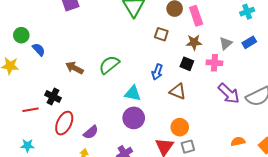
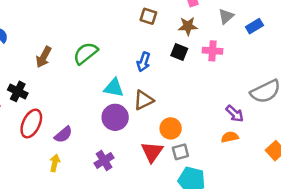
gray triangle: (226, 43) -> (226, 16), moved
brown arrow: (74, 68) -> (44, 57), turned -90
brown triangle: (178, 91) -> (143, 100), moved, turned -48
purple arrow: (229, 93) -> (235, 114), moved, size x0.7
orange semicircle: (238, 141) -> (230, 137), moved

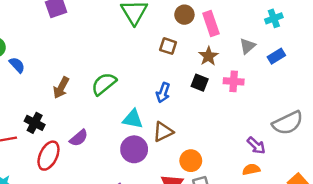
brown star: (188, 26) -> (208, 56), turned -30
purple semicircle: (63, 135) -> (79, 138), moved

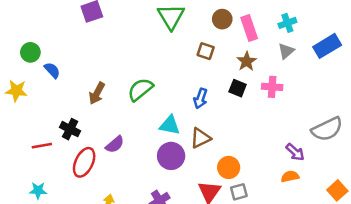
cyan cross: (274, 18) -> (287, 23), moved
blue rectangle: (276, 56) -> (327, 46), moved, size x1.5

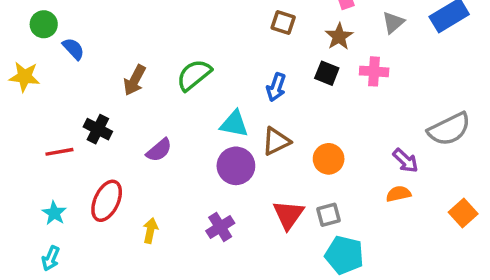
red ellipse: (84, 162) -> (107, 201), moved
orange circle: (229, 167) -> (329, 159), moved
cyan star: (38, 190) -> (54, 213), turned 30

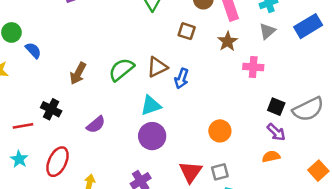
black square: (327, 73) -> (276, 107), moved
cyan triangle: (234, 124) -> (151, 105), turned -30
brown triangle: (276, 141) -> (157, 67), moved
cyan star: (54, 213) -> (19, 159), moved

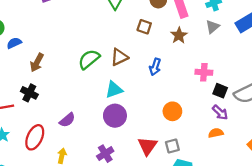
blue semicircle: (33, 50) -> (14, 43), turned -72
pink cross: (253, 67) -> (204, 72), moved
brown arrow: (78, 73) -> (37, 63), moved
blue arrow: (182, 79) -> (155, 67), moved
purple semicircle: (96, 125) -> (67, 120), moved

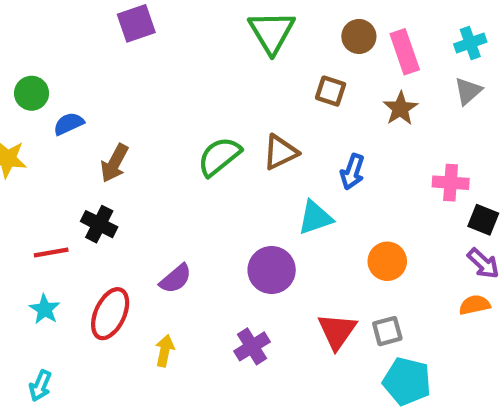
cyan triangle: (114, 90) -> (315, 218), moved

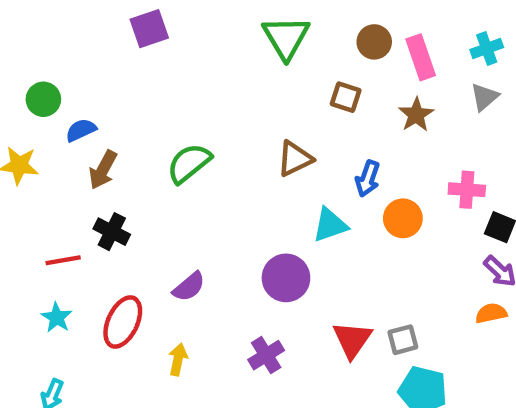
green semicircle: (219, 157) -> (189, 163), moved
brown arrow: (114, 163) -> (103, 170), moved
orange circle: (387, 261) -> (403, 218), moved

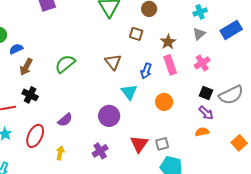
pink rectangle: (421, 57) -> (170, 65), moved
brown triangle: (295, 159) -> (113, 62), turned -42
pink cross: (467, 190) -> (202, 63), moved, turned -35
orange circle: (403, 218) -> (164, 102), moved
cyan triangle: (330, 225) -> (129, 92), turned -48

